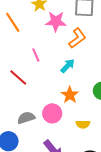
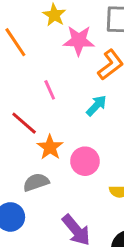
orange star: (70, 95) -> (50, 147), moved
pink circle: (52, 113) -> (85, 161), moved

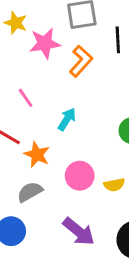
cyan arrow: (96, 106) -> (67, 119), moved
pink circle: (85, 161) -> (80, 176), moved

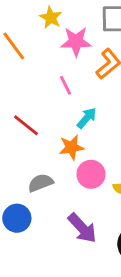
pink line: (26, 98) -> (65, 85), moved
orange star: (37, 155) -> (71, 147), moved, turned 30

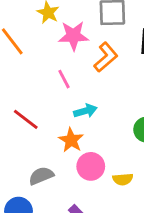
cyan arrow: (87, 118) -> (85, 111), turned 35
orange star: (71, 147) -> (71, 140), turned -30

